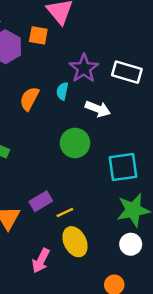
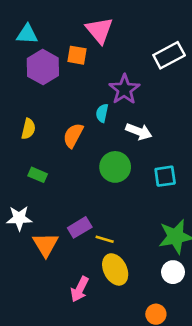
white rectangle: (127, 72) -> (169, 55), moved, turned -44
orange semicircle: (29, 99) -> (73, 135), moved
cyan square: (123, 167) -> (165, 176), moved, size x0.7
yellow line: (65, 213) -> (105, 239), turned 42

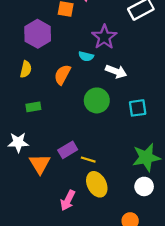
purple hexagon: (43, 67) -> (38, 34), moved
cyan semicircle: (102, 113) -> (86, 56), turned -88
green rectangle: (38, 175) -> (33, 107), turned -32

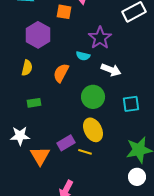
yellow ellipse: (97, 184) -> (93, 130), moved

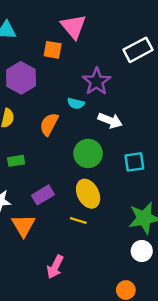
purple rectangle: (66, 143) -> (43, 195), moved

